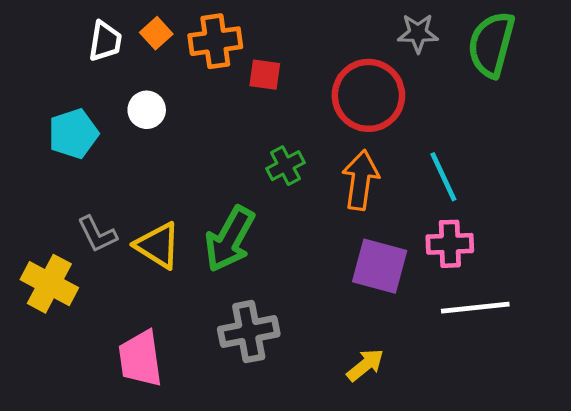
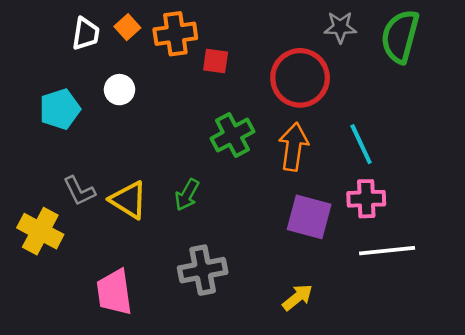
green cross: (285, 166) -> (232, 135), size x1.4
green arrow: (230, 239) -> (187, 195), size x0.6

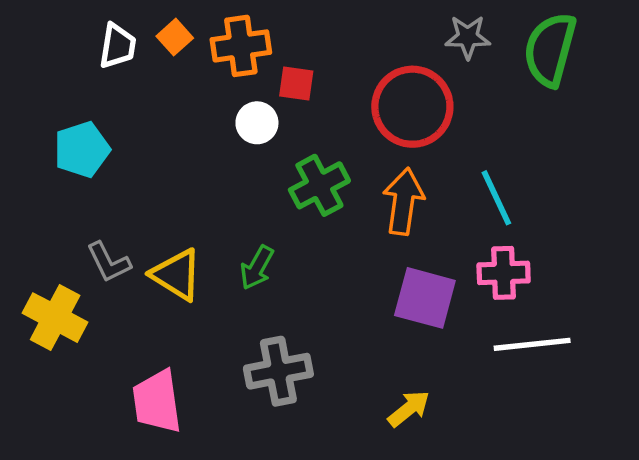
white circle: (119, 90) -> (257, 123), moved

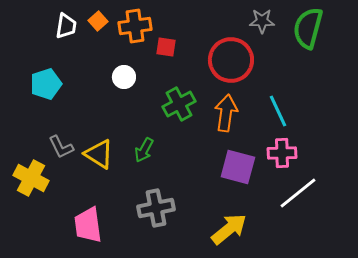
white circle: (257, 123) -> (124, 77), moved
white line: (532, 344) -> (298, 193), turned -33
yellow arrow: (409, 409) -> (229, 229), size x1.5

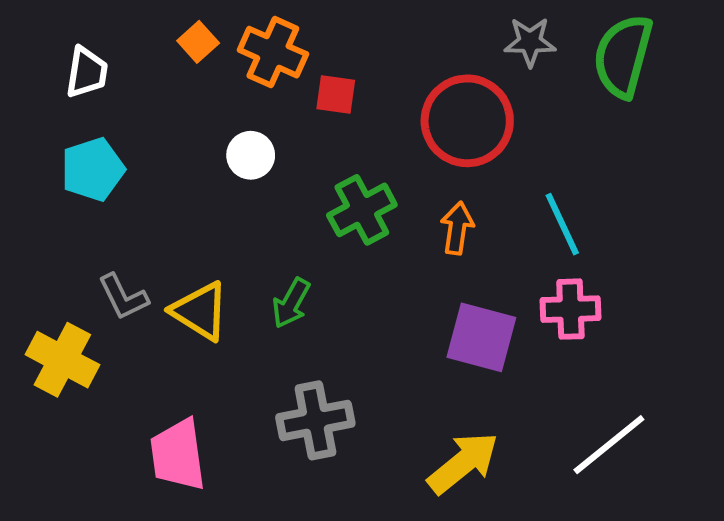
white trapezoid: (66, 26) -> (87, 72), moved
orange cross: (135, 26) -> (273, 52), turned 32
orange arrow: (226, 113) -> (457, 228), size x0.7
white line: (298, 193) -> (609, 445), moved

